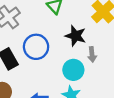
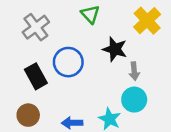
cyan circle: (73, 70) -> (134, 100), moved

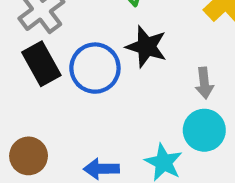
black star: (115, 49) -> (146, 47), moved
black rectangle: (36, 76) -> (41, 64), moved

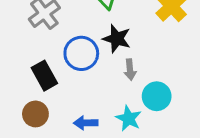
black rectangle: (41, 64) -> (44, 76), moved
gray arrow: (204, 83) -> (130, 70), moved

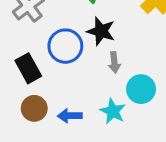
brown circle: (35, 114) -> (34, 108), moved

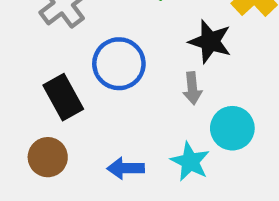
black star: (101, 31) -> (210, 41), moved
brown circle: (34, 108) -> (48, 157), moved

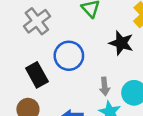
gray arrow: (192, 88) -> (105, 86), moved

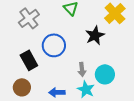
black star: (121, 43) -> (95, 35), turned 30

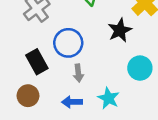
gray arrow: (82, 69) -> (78, 73), moved
cyan circle: (105, 74) -> (140, 68), moved

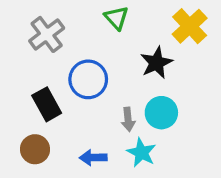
cyan circle: (140, 68) -> (161, 113), moved
gray arrow: (78, 73) -> (128, 119), moved

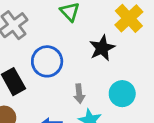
cyan circle: (161, 113) -> (122, 94), moved

